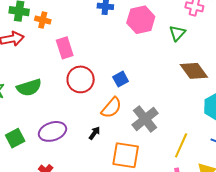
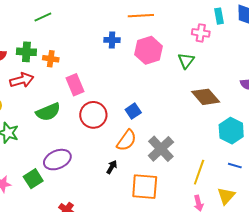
green semicircle: (29, 88) -> (48, 112), moved
purple ellipse: (52, 131) -> (57, 160), moved

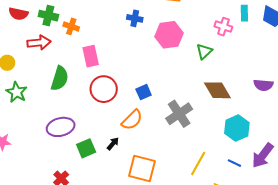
green semicircle: (48, 112) -> (60, 78), turned -60
gray cross: (161, 149) -> (179, 114), moved
green square: (33, 179) -> (86, 148), moved

